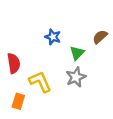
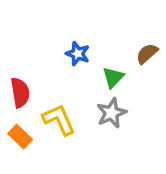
orange rectangle: (18, 101) -> (20, 137), moved, turned -63

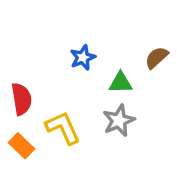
blue star: (78, 54) -> (83, 58), turned 30
green triangle: (113, 77) -> (121, 83), turned 45

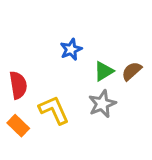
brown semicircle: (157, 58) -> (132, 71), moved
green triangle: (121, 83) -> (104, 71), turned -30

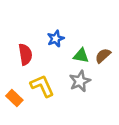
green triangle: (104, 71) -> (81, 56), turned 42
red semicircle: (18, 85) -> (25, 54), moved

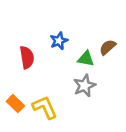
brown semicircle: (103, 56) -> (108, 47), moved
yellow L-shape: (42, 86) -> (45, 107), moved

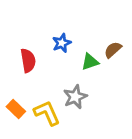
green triangle: (86, 59) -> (90, 62), turned -30
gray star: (85, 86) -> (75, 97), moved

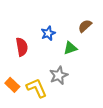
brown semicircle: (113, 50) -> (85, 26), moved

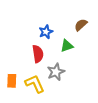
red semicircle: (22, 47) -> (38, 54), moved
orange rectangle: (12, 85) -> (12, 81), turned 48

